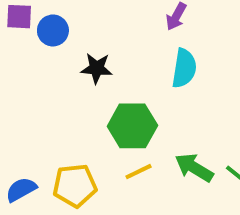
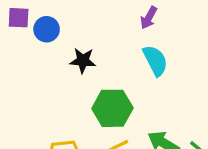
cyan semicircle: (184, 68) -> (155, 61), turned -36

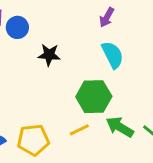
green hexagon: (112, 108) -> (94, 97), moved

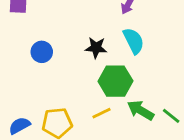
blue circle: (17, 27) -> (42, 52), moved
black star: (49, 55) -> (96, 48), moved

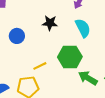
black star: (96, 48) -> (50, 23), moved
yellow line: (102, 113) -> (40, 66), moved

